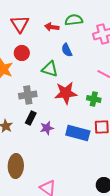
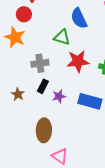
blue semicircle: (67, 50) -> (79, 18), size x1.5
red circle: (22, 53) -> (24, 14), moved
brown ellipse: (16, 166) -> (44, 130), moved

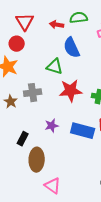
black rectangle: (43, 86) -> (23, 139), moved
brown star: (18, 94) -> (11, 102), moved

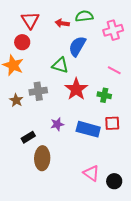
blue semicircle: (72, 48) -> (77, 46), turned 55
red star: (71, 91) -> (76, 89), turned -30
black rectangle: (23, 139) -> (28, 137), turned 32
pink triangle: (53, 186) -> (91, 173), moved

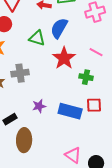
green triangle: (60, 65) -> (37, 38), moved
red star: (76, 89) -> (64, 58), moved

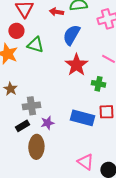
green triangle: (37, 38) -> (35, 45), moved
gray cross: (20, 73) -> (31, 106), moved
purple star: (39, 106) -> (47, 123), moved

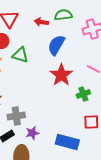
green cross: (98, 84) -> (83, 94), turned -32
blue rectangle: (82, 118) -> (67, 142), moved

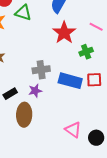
gray cross: (16, 116) -> (41, 70), moved
blue rectangle: (67, 142) -> (70, 81), moved

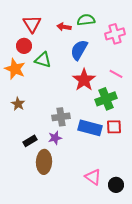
green cross: (86, 52) -> (106, 99), size x1.5

